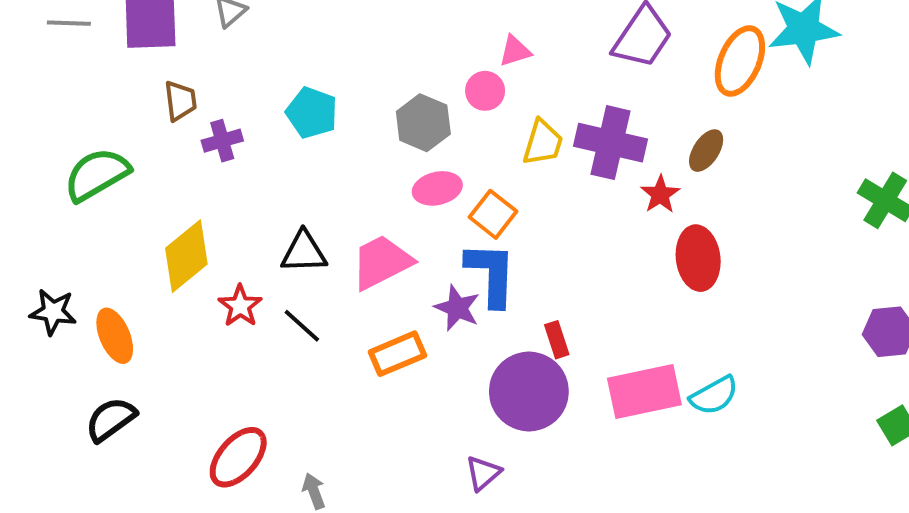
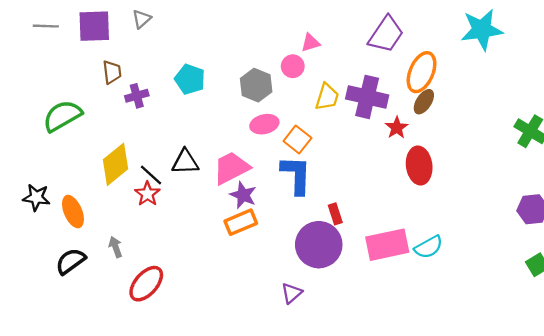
orange ellipse: (740, 61) -> (422, 72), moved
purple star: (457, 308) -> (243, 195), moved
black line: (302, 326) -> (151, 175), moved
gray arrow: (314, 491) -> (116, 247), moved

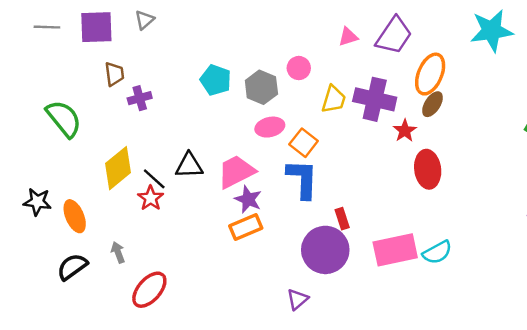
pink triangle: (310, 43) -> (348, 37), moved
cyan pentagon: (190, 79) -> (216, 80), moved
green semicircle: (62, 116) -> (64, 119), turned 81

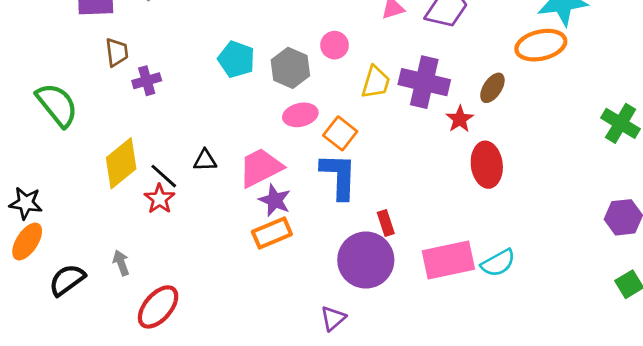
orange ellipse: (430, 74) -> (541, 45), moved, turned 54
black triangle: (189, 166) -> (205, 160), size x0.7
orange ellipse: (75, 216) -> (27, 242), moved, turned 56

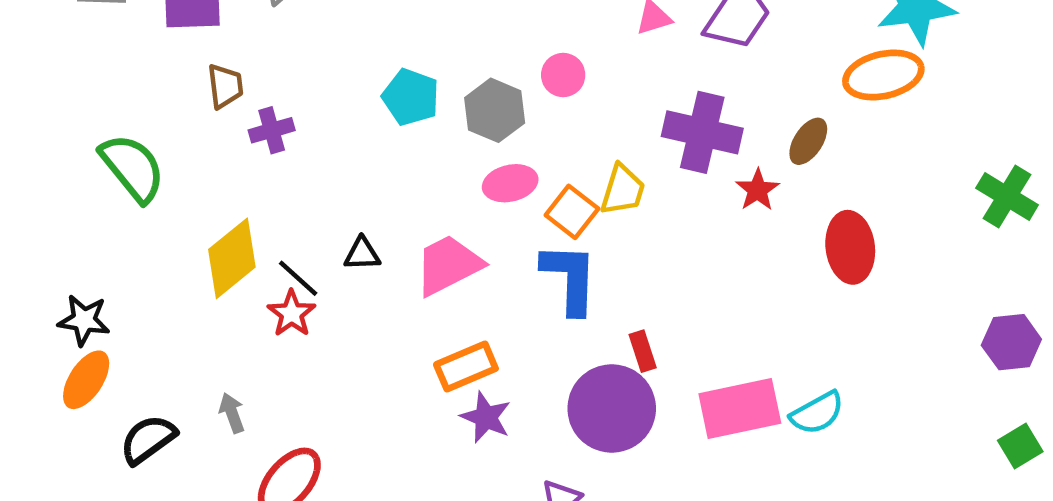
yellow trapezoid: (376, 82) -> (623, 190), moved
red ellipse: (487, 165) -> (850, 247), moved
purple star: (275, 200) -> (486, 417), moved

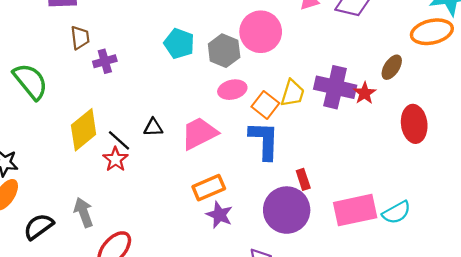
pink circle: (563, 75) -> (261, 32), size x1.8
purple cross: (702, 132) -> (335, 87), moved
gray arrow: (232, 413) -> (84, 212), size x1.4

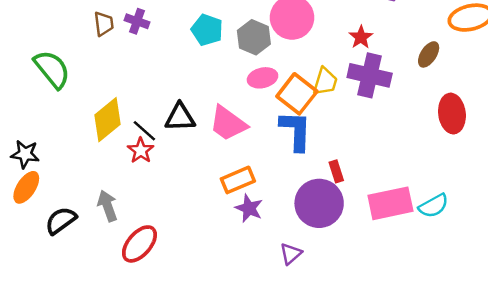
purple cross: (105, 61) -> (137, 21), moved, turned 35
red star: (365, 93) -> (361, 37), moved
orange square: (265, 105) -> (297, 94), size x1.4
black triangle: (153, 127) -> (180, 117), size x1.5
pink trapezoid: (199, 133) -> (228, 123), turned -117

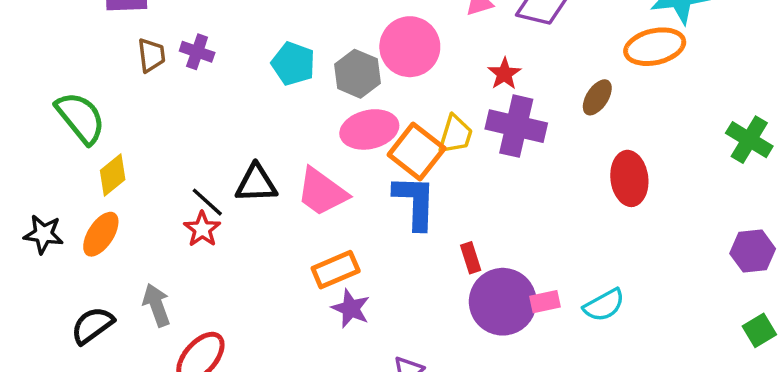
pink ellipse: (262, 78) -> (369, 129), size x1.4
yellow diamond: (107, 120) -> (113, 175), moved, size x0.7
orange ellipse: (26, 187) -> (101, 234), moved
purple circle: (319, 203) -> (503, 302), moved
pink rectangle: (390, 203) -> (545, 302), size x0.5

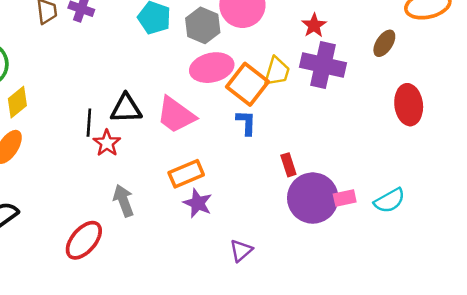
black line: (207, 202) -> (89, 123), turned 52
blue L-shape: (415, 202) -> (246, 123), size x0.6
red star: (202, 229) -> (107, 143), moved
gray arrow: (157, 305) -> (123, 201), moved

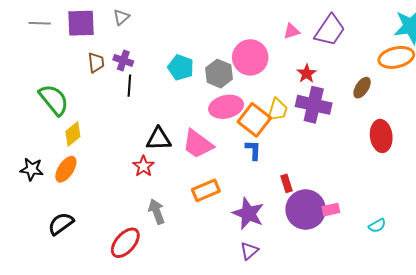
black line: (89, 123) -> (129, 86), moved
cyan semicircle: (389, 201) -> (377, 226), moved, size x0.7
purple star: (198, 203) -> (248, 214), moved, size x1.4

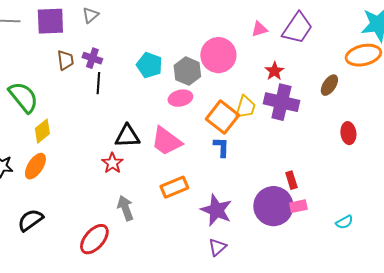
pink ellipse: (226, 107) -> (180, 98), moved, size x0.7
red ellipse: (381, 136) -> (348, 133), size x0.7
red rectangle: (286, 183) -> (291, 180), moved

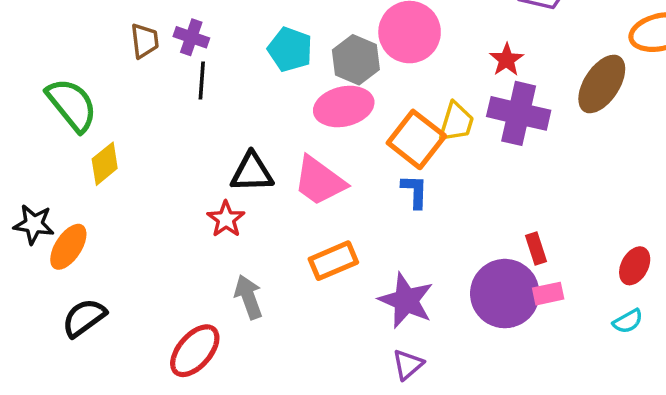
brown ellipse: (329, 85) -> (602, 84), size x1.6
pink ellipse: (180, 98) -> (344, 107), size x1.4
red ellipse: (348, 133) -> (635, 266), moved, turned 35
orange ellipse: (35, 166) -> (68, 247), moved

